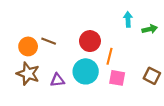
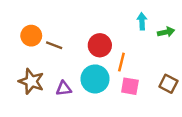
orange circle: (28, 46) -> (31, 36), moved

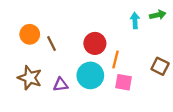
green arrow: (166, 32) -> (158, 15), moved
brown line: (54, 45) -> (51, 43), turned 42
brown square: (168, 84) -> (160, 66), moved

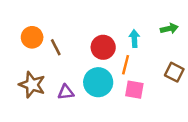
green arrow: (158, 15) -> (169, 29), moved
cyan arrow: (135, 21) -> (134, 39), moved

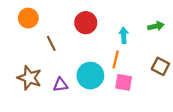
orange circle: (32, 37) -> (28, 18), moved
red circle: (103, 47) -> (86, 23), moved

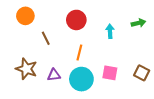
orange line: (116, 59) -> (79, 53), moved
brown square: (160, 66) -> (142, 73), moved
cyan circle: (90, 76) -> (81, 79), moved

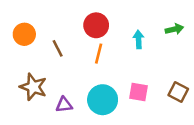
orange circle: (25, 16) -> (24, 34), moved
orange line: (79, 53) -> (99, 54), moved
purple triangle: (54, 75) -> (64, 105), moved

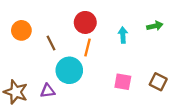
brown star: (33, 87) -> (16, 92), moved
cyan circle: (103, 100) -> (69, 70), moved
purple triangle: (64, 105) -> (48, 91), moved

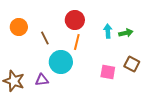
green arrow: (155, 26) -> (126, 33), moved
brown square: (158, 82) -> (132, 64), moved

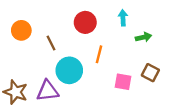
cyan arrow: (108, 31) -> (123, 18), moved
orange line: (77, 42) -> (99, 54), moved
purple triangle: (42, 80) -> (48, 91), size x1.5

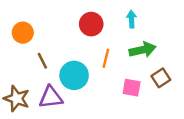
green arrow: (143, 37) -> (143, 50), moved, size x1.5
brown line: (51, 43) -> (42, 61), moved
brown square: (150, 73) -> (161, 78), turned 30

